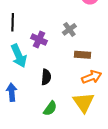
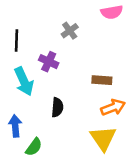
gray cross: (69, 29) -> (70, 31), moved
green semicircle: (50, 108) -> (34, 147), moved

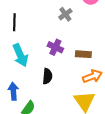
gray cross: (70, 31) -> (65, 14), moved
purple cross: (49, 62) -> (55, 47), moved

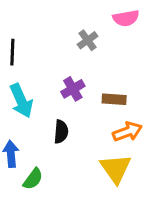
purple cross: (55, 47) -> (73, 89), turned 35

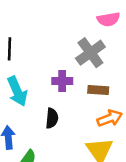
gray cross: (88, 40) -> (90, 53), moved, size x1.6
purple cross: (73, 89) -> (62, 81), turned 30

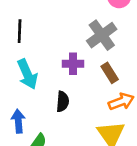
brown rectangle: (98, 90) -> (110, 73), turned 54

